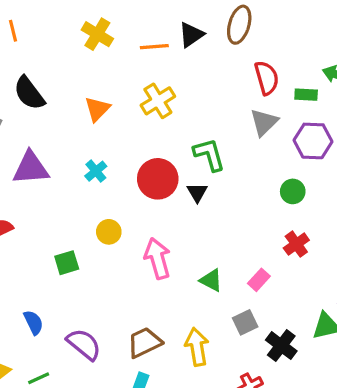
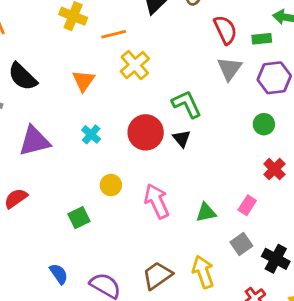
orange line: (154, 47) -> (114, 34), moved
green triangle: (211, 280) -> (206, 212), turned -30

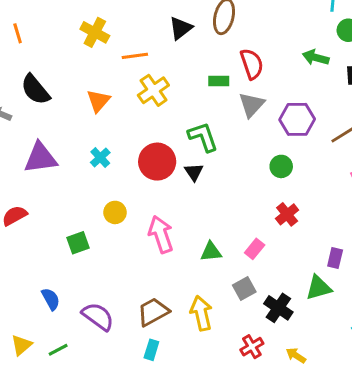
green rectangle: (262, 39) -> (219, 81), moved

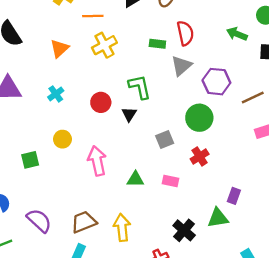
red circle: (157, 162) -> (101, 102), size x0.7
green circle: (281, 166) -> (199, 118), size x1.5
pink rectangle: (255, 249) -> (171, 181), turned 56
gray square: (244, 289) -> (165, 139), moved

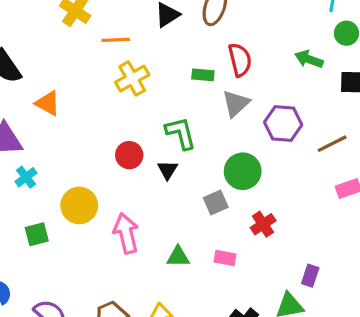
orange triangle: (60, 48) -> (48, 103), moved, turned -48
cyan cross: (56, 94) -> (26, 177), moved
green circle: (199, 118) -> (243, 171), moved
yellow circle: (62, 139) -> (79, 205), size x1.5

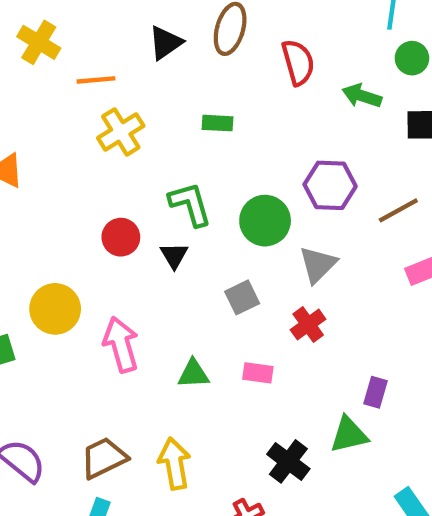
red semicircle: (240, 60) -> (298, 62), moved
gray triangle: (236, 103) -> (318, 265), moved
green circle: (243, 171) -> (265, 221), moved

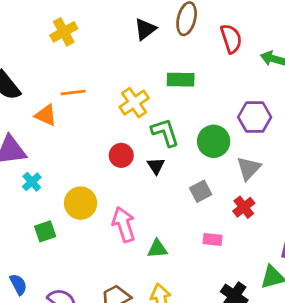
yellow cross: (39, 42) -> (64, 32), turned 32
orange line: (96, 80) -> (73, 93), moved
green rectangle: (218, 123) -> (181, 80), size x1.4
yellow cross: (121, 132) -> (134, 103), moved
green triangle: (193, 374) -> (157, 249), moved

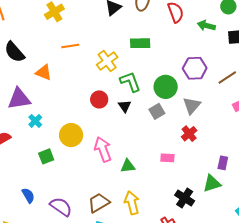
orange line: (73, 93) -> (70, 46), moved
gray square: (201, 191) -> (157, 111), moved

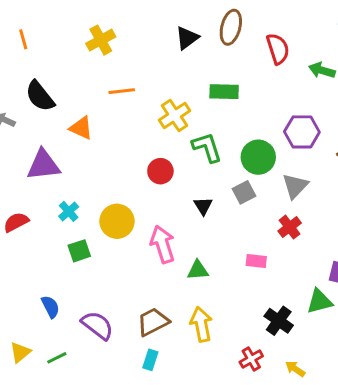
black triangle: (125, 106) -> (203, 206), moved
cyan cross: (35, 121) -> (69, 211), moved

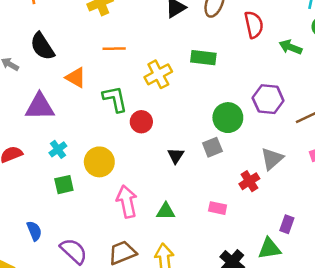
green L-shape: (207, 147) -> (115, 99), moved
gray triangle: (295, 186) -> (272, 159), moved
pink arrow: (163, 244) -> (127, 202), moved

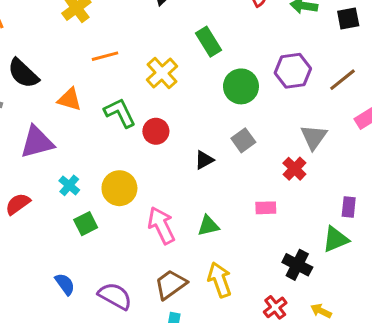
green rectangle: (203, 58) -> (208, 42), turned 65
green circle: (228, 118) -> (241, 86), moved
black triangle: (176, 156) -> (204, 160), turned 42

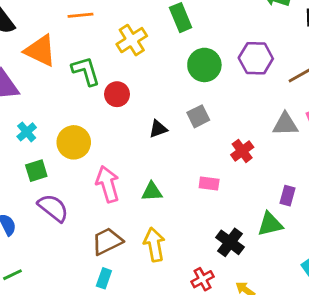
orange triangle: (69, 99) -> (40, 51), size x1.4
gray triangle: (314, 137) -> (285, 124), moved, turned 44
purple semicircle: (115, 296) -> (53, 208), moved

